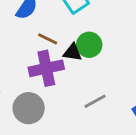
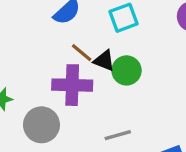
black triangle: (72, 52) -> (104, 61), moved

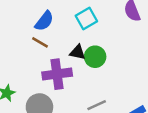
brown line: (82, 53) -> (40, 42), moved

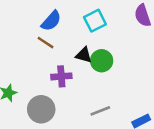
purple cross: (57, 74) -> (61, 76), size x0.7

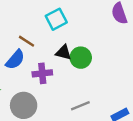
blue semicircle: (51, 21) -> (15, 60), moved
cyan square: (95, 21) -> (56, 19), moved

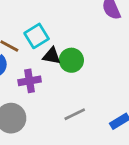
cyan square: (56, 19) -> (37, 36), moved

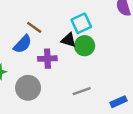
cyan square: (37, 36) -> (81, 23), moved

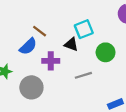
green circle: (85, 46) -> (106, 52), moved
gray line: (82, 91) -> (83, 75), moved

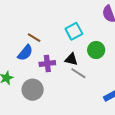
black triangle: (71, 44) -> (71, 59), moved
gray line: (83, 75) -> (78, 73), turned 56

